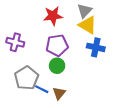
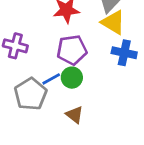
blue line: (42, 89) -> (51, 79), moved, turned -56
brown triangle: (59, 93) -> (75, 115), turned -32

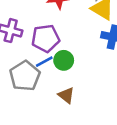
purple pentagon: (72, 50) -> (46, 38), moved

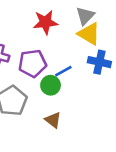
blue line: (44, 62) -> (63, 71), moved

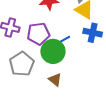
green circle: (51, 85) -> (53, 51), size x1.5

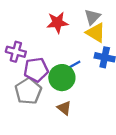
purple pentagon: (38, 34) -> (36, 70), moved

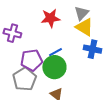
purple cross: (16, 52) -> (12, 33), moved
blue line: (73, 65) -> (55, 52), moved

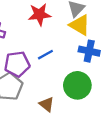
green circle: (54, 67) -> (77, 85), moved

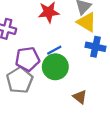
green circle: (77, 85) -> (55, 67), moved
brown triangle: (47, 104) -> (80, 97), moved

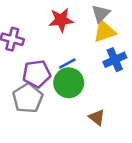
yellow triangle: (87, 22) -> (105, 31), turned -50
blue cross: (96, 47) -> (115, 60), turned -36

